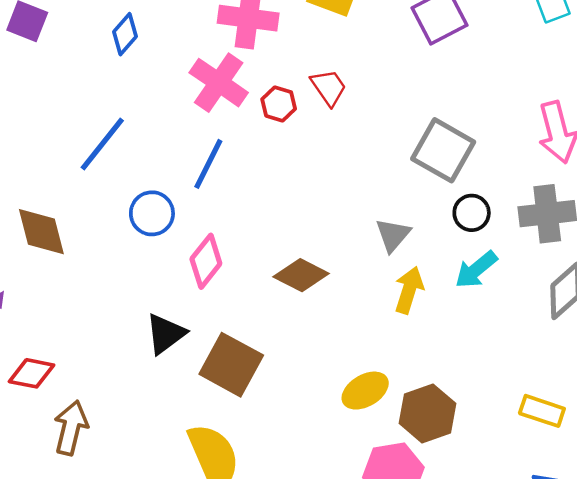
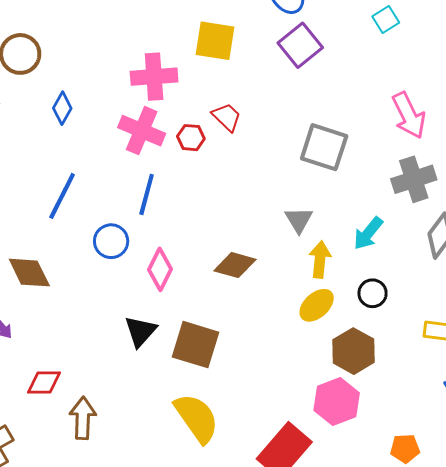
black circle: (472, 213) -> (373, 293), moved
yellow ellipse: (365, 391) -> (317, 305), moved

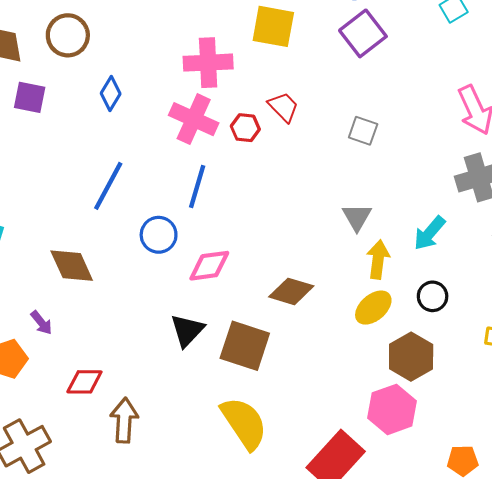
gray square: (324, 147) -> (363, 131), moved, size x0.6
brown diamond: (235, 265) -> (291, 291), moved
pink diamond: (160, 269) -> (209, 266), turned 54

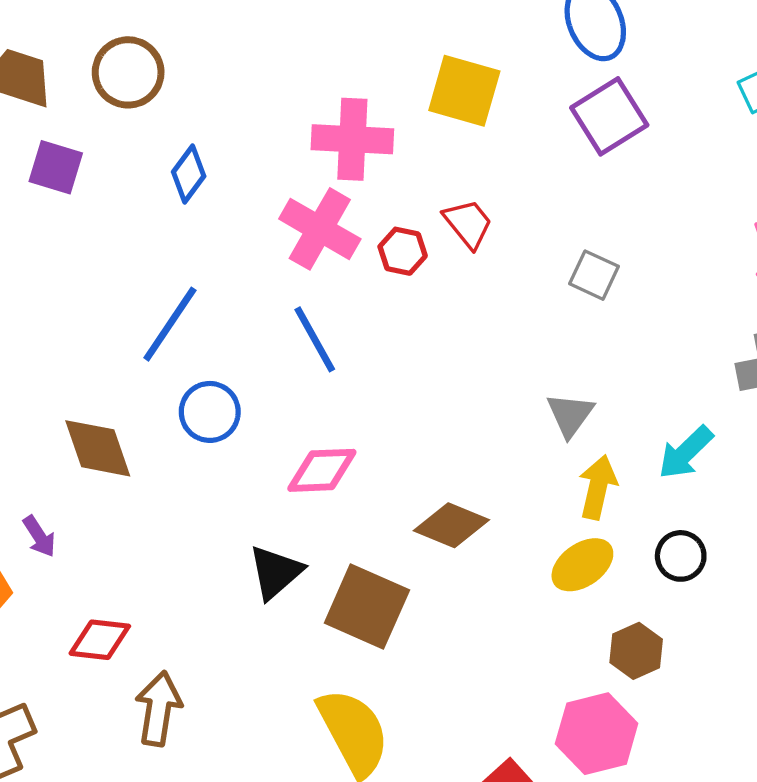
blue line: (197, 186) -> (315, 339), turned -51
blue circle: (159, 235) -> (210, 412), moved
brown hexagon: (411, 357) -> (636, 651), size x0.7

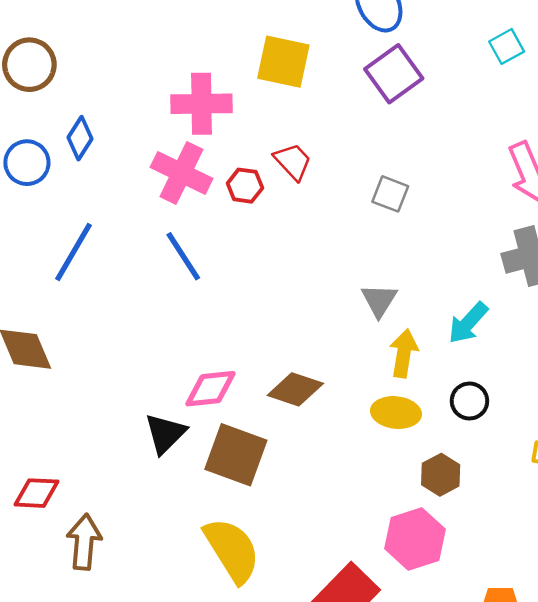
blue circle: (210, 412) -> (27, 163), moved
pink diamond: (322, 470) -> (211, 389), moved
yellow ellipse: (582, 565) -> (396, 413), turned 45

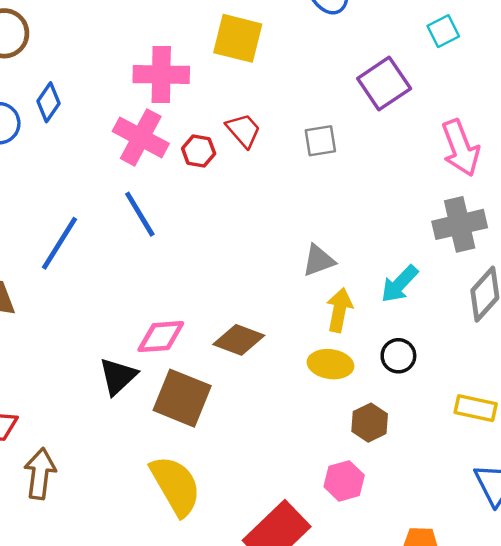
purple square: (394, 74) -> (384, 83), moved
gray square: (390, 194) -> (320, 141), moved, turned -32
blue line: (73, 252) -> (59, 243), moved
gray triangle: (379, 300) -> (319, 260), turned 36
pink hexagon: (415, 539) -> (344, 481), size x0.7

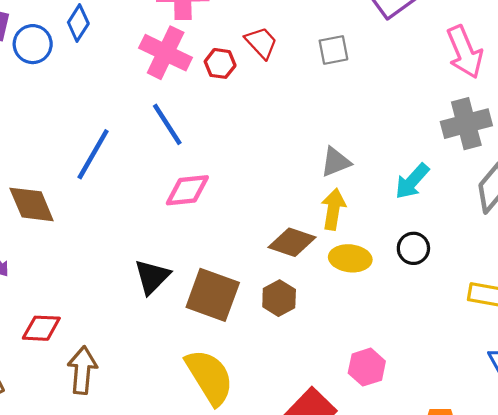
yellow arrow: (339, 310) -> (333, 209), moved
pink diamond: (161, 337) -> (187, 190), moved
brown diamond: (239, 340) -> (292, 242), moved
brown hexagon: (370, 423) -> (279, 298), moved

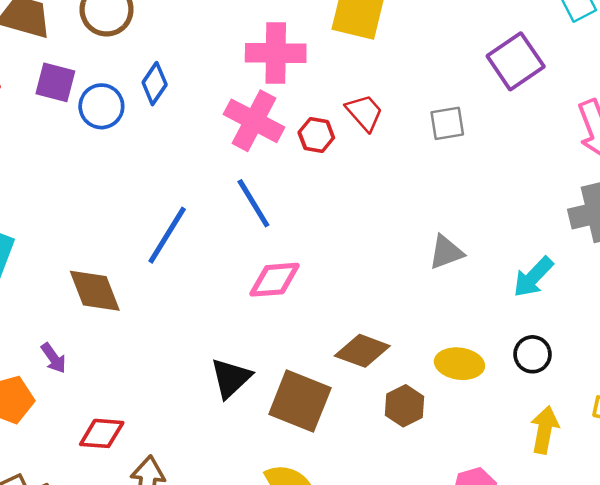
yellow arrow: (333, 209) -> (545, 430), moved
brown diamond: (292, 242) -> (362, 351), moved
brown hexagon: (279, 298) -> (404, 406), moved

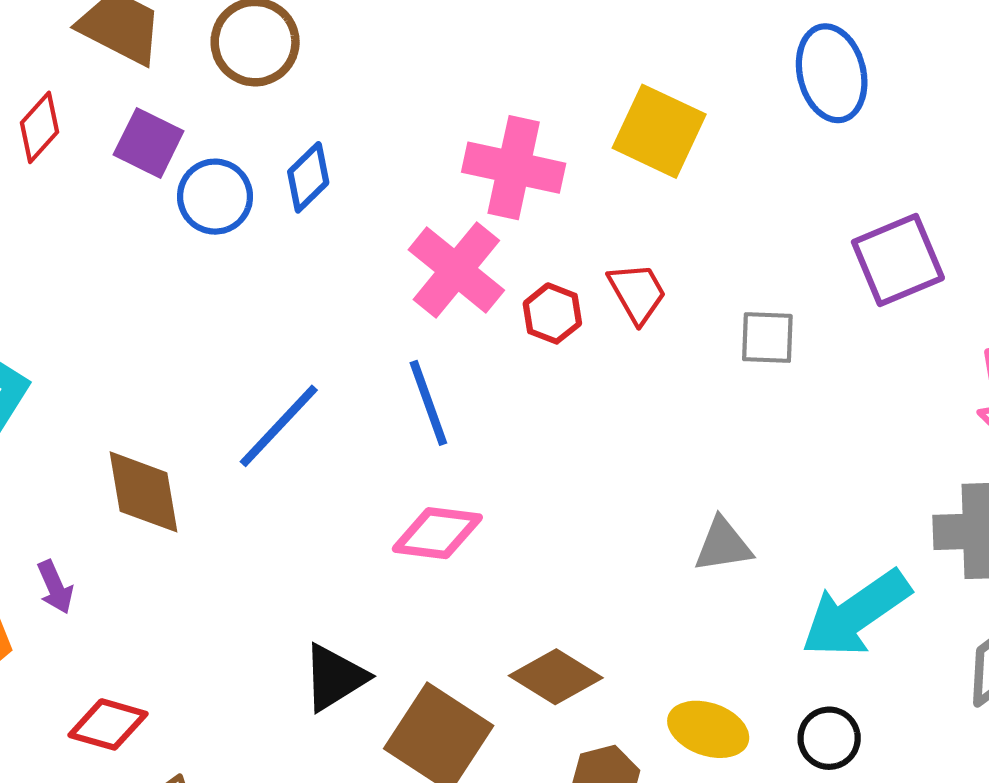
cyan arrow: (533, 277) -> (856, 614), size x1.5

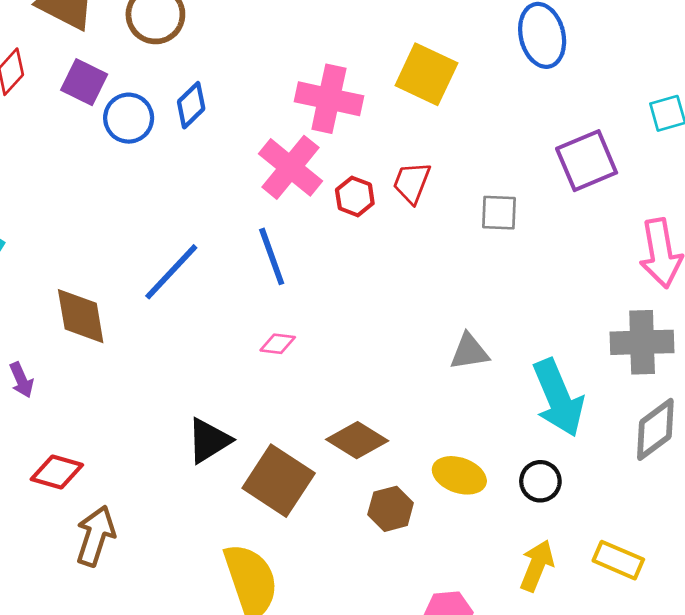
red trapezoid: (637, 293) -> (412, 183), turned -129
pink diamond: (437, 533) -> (278, 344), size x0.6
cyan arrow: (856, 614) -> (558, 398), turned -78

